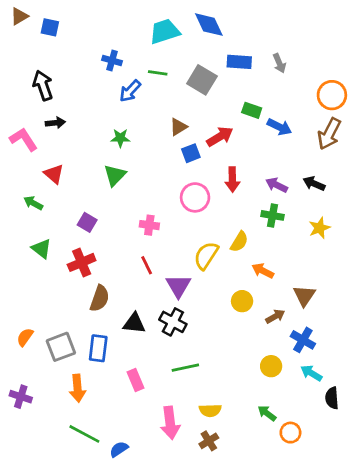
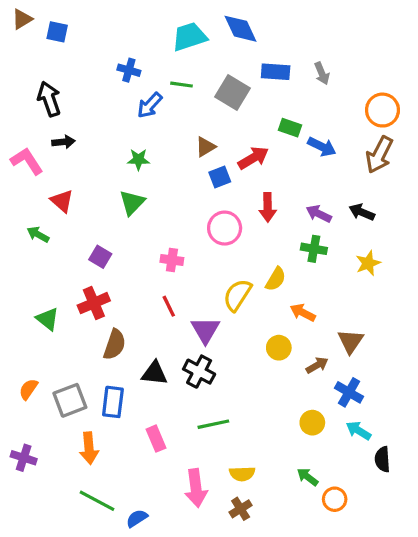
green triangle: (41, 249) -> (48, 319), moved

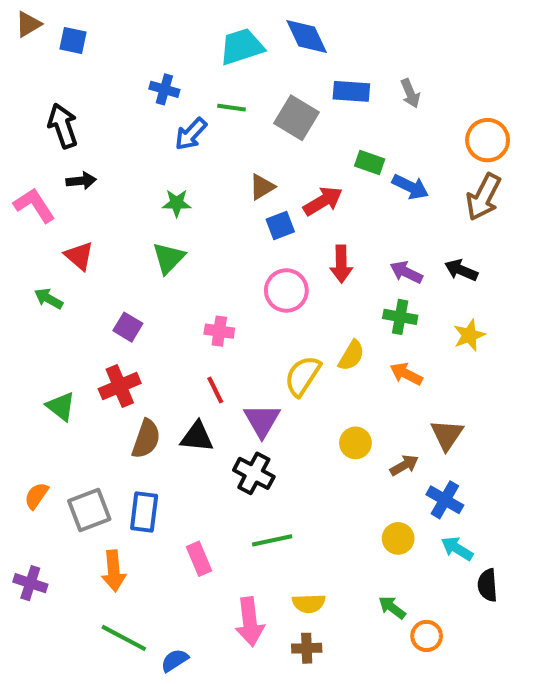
orange arrow: (303, 313) -> (406, 374), moved
black triangle: (154, 373) -> (197, 437), moved
brown cross: (241, 509) -> (307, 648), turned 30

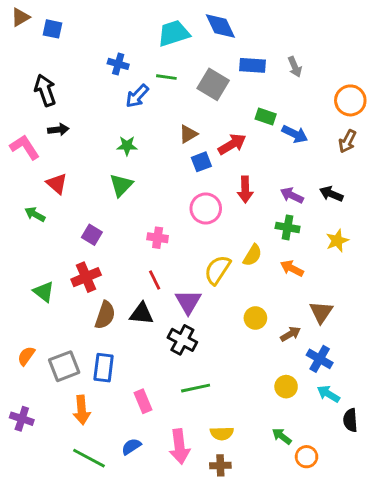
brown arrow: (483, 197) -> (347, 141), size x0.7
blue semicircle: (175, 660) -> (131, 446), moved

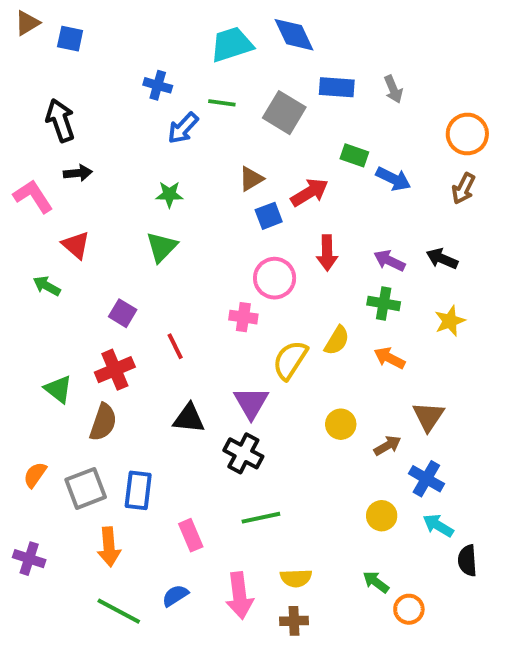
pink cross: (158, 238) -> (243, 317), moved
red line: (155, 280) -> (175, 346), moved
brown semicircle: (105, 315) -> (103, 422), moved

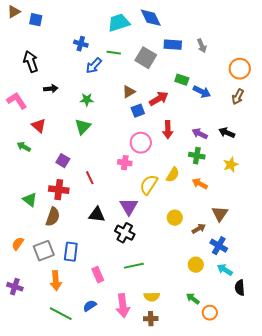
black arrow: (78, 173) -> (51, 89), moved
red cross: (115, 370) -> (59, 190), turned 30

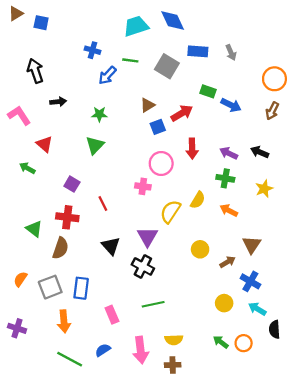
black triangle: (97, 215) -> (111, 246), turned 42
orange circle: (210, 313) -> (244, 343), moved

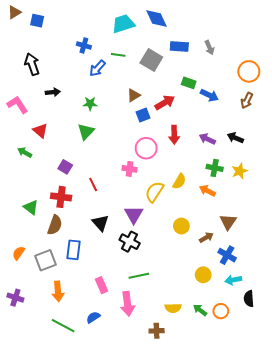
green cross: (225, 178) -> (215, 168), moved
blue rectangle: (81, 288) -> (74, 250), moved
cyan arrow: (257, 309) -> (233, 280), turned -42
yellow semicircle: (174, 340) -> (173, 308), moved
pink arrow: (141, 350) -> (127, 304), moved

